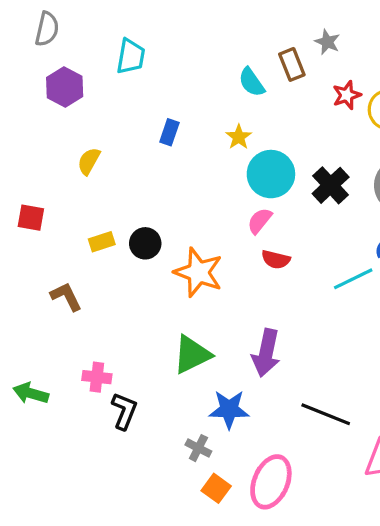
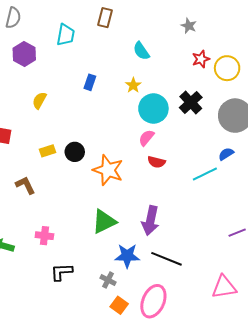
brown rectangle: (292, 64) -> (105, 18), moved, turned 36
black cross: (331, 185) -> (191, 102), moved
black L-shape: (124, 411) -> (62, 272), moved, turned -115
black line: (326, 414) -> (167, 259), moved

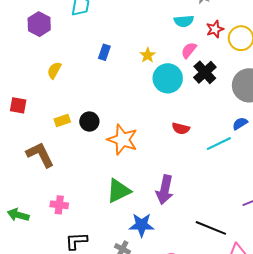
cyan semicircle: (141, 51) -> (184, 21), moved, turned -60
pink semicircle: (146, 138) -> (189, 50), moved
red semicircle: (156, 162) -> (181, 129), moved
brown L-shape: (25, 185) -> (40, 155), size x1.4
black line: (167, 259) -> (211, 228), moved

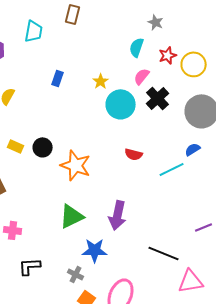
cyan semicircle: (184, 21) -> (137, 47), turned 114
yellow rectangle: (62, 121) -> (16, 146), turned 42

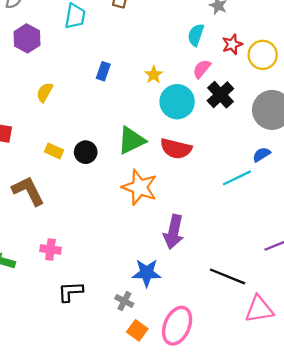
red semicircle: (134, 154) -> (176, 149), moved, size x1.5
orange star: (76, 165) -> (140, 187), moved
green triangle: (72, 216) -> (131, 140), moved

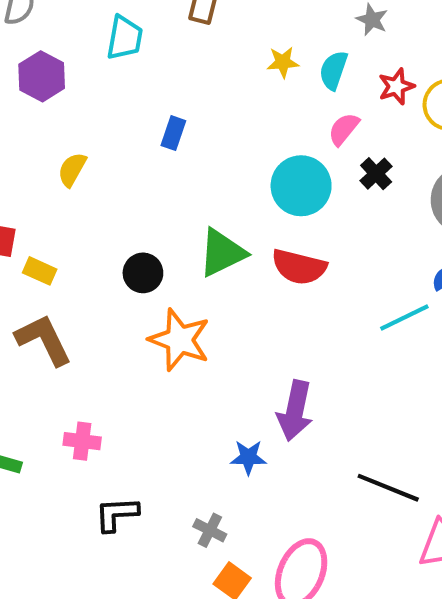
yellow star: (154, 75) -> (283, 62), moved, turned 30
black cross: (220, 95) -> (376, 174), size x0.7
yellow rectangle: (54, 151) -> (40, 271), moved
orange star: (140, 187) -> (179, 340), moved
blue star: (147, 273) -> (248, 457), moved, size x0.7

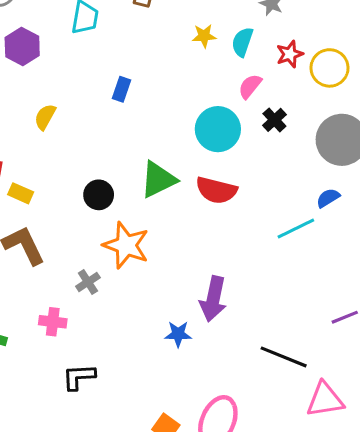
gray cross: (210, 530) -> (88, 282), moved, turned 30

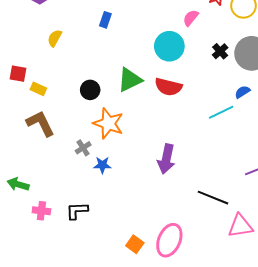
black cross: (274, 120) -> (220, 51), moved
pink cross: (53, 322) -> (41, 211), moved
blue star: (178, 334) -> (102, 165), moved

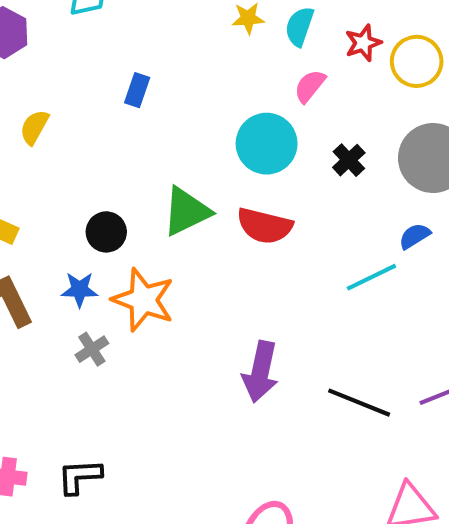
black cross: (220, 51) -> (349, 160), moved
blue star: (102, 165) -> (80, 290), moved
black line: (213, 198) -> (359, 403), moved

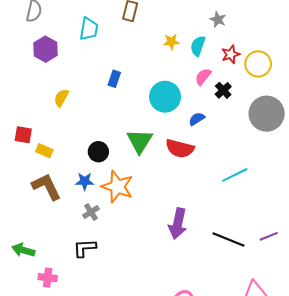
cyan circle: (267, 144) -> (165, 97), moved
black cross: (349, 160) -> (223, 90), moved
green triangle: (186, 211) -> (140, 141), turned -32
blue semicircle: (415, 236) -> (197, 119), moved
black L-shape: (80, 477) -> (85, 248), moved

